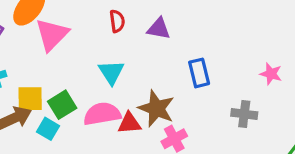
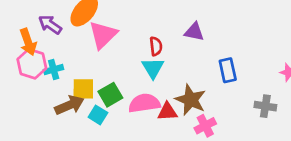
red semicircle: (117, 21) -> (156, 46), moved

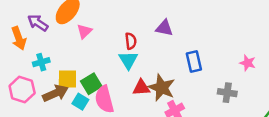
pink triangle: (103, 35) -> (84, 31), size x0.6
pink hexagon: (32, 64) -> (22, 90), moved
pink semicircle: (144, 103) -> (104, 99), moved, turned -96
red triangle: (167, 112) -> (141, 88), moved

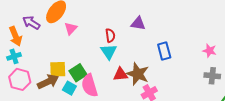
cyan cross: (41, 62) -> (14, 56), moved
gray cross: (227, 93) -> (212, 76), moved

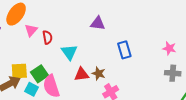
red semicircle: (110, 35) -> (47, 37), moved
brown star: (138, 74) -> (99, 73), size x0.6

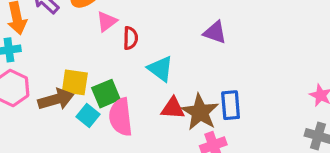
blue rectangle: (124, 50) -> (231, 105), moved
cyan triangle: (69, 52) -> (160, 69), turned -30
brown star: (99, 73) -> (200, 112), size x1.6

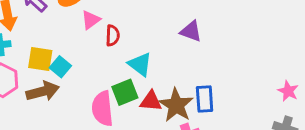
yellow square: (75, 82) -> (40, 59), moved
green square: (106, 94) -> (125, 92), moved
cyan square: (88, 116) -> (60, 67), moved

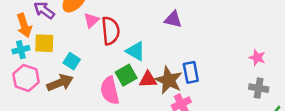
red semicircle: (113, 35) -> (111, 31), size x1.6
yellow square: (40, 59) -> (44, 43), moved

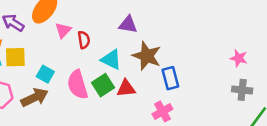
purple triangle: (173, 19) -> (128, 24), moved
red semicircle: (111, 31) -> (84, 40), size x0.6
brown star: (169, 80) -> (147, 56), moved
pink semicircle: (110, 90) -> (77, 85), moved

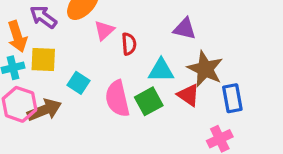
cyan triangle: (111, 59) -> (161, 70), turned -30
red triangle: (126, 88) -> (188, 95), moved, turned 36
brown arrow: (35, 97) -> (44, 110), moved

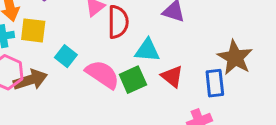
red semicircle: (129, 44) -> (118, 22), size x1.5
brown star: (205, 69) -> (235, 58), moved
pink semicircle: (117, 99) -> (102, 74), turned 132

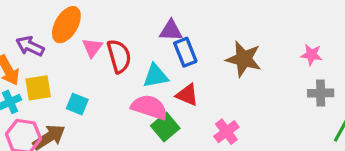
pink semicircle: (102, 74) -> (149, 107), moved
green square: (133, 80) -> (165, 127), moved
blue rectangle: (215, 83) -> (185, 52), moved

